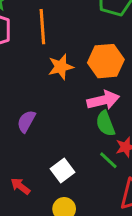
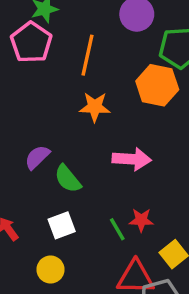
orange hexagon: (106, 61) -> (157, 85), moved
green semicircle: (105, 124) -> (68, 179), moved, turned -35

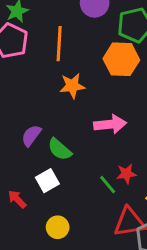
white square: (62, 225) -> (47, 181), moved

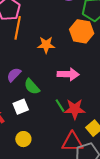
orange line: (59, 44) -> (18, 28), moved
red star: (126, 174) -> (75, 109), size x1.5
green line: (108, 185) -> (60, 106), moved

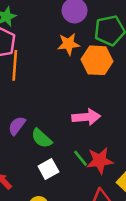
orange star: (46, 45) -> (69, 44), moved
white square: (21, 107) -> (48, 169), moved

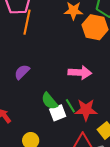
green semicircle: (42, 138) -> (49, 101), moved
white square: (48, 169) -> (58, 113), moved

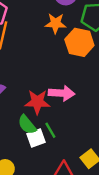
red star: (86, 110) -> (37, 102), moved

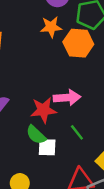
green line: (50, 130) -> (77, 132), moved
white square: (36, 138) -> (47, 147), turned 30

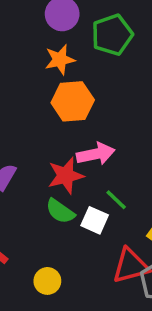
orange hexagon: (78, 43) -> (73, 101), moved
white square: (47, 147) -> (95, 220), moved, turned 30

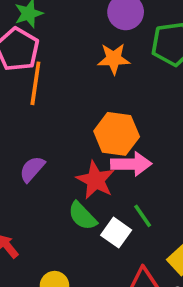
orange hexagon: (73, 101) -> (117, 134), moved
red star: (66, 176) -> (96, 180), turned 30

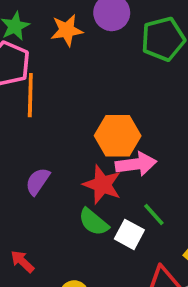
orange star: (114, 59) -> (67, 30), moved

